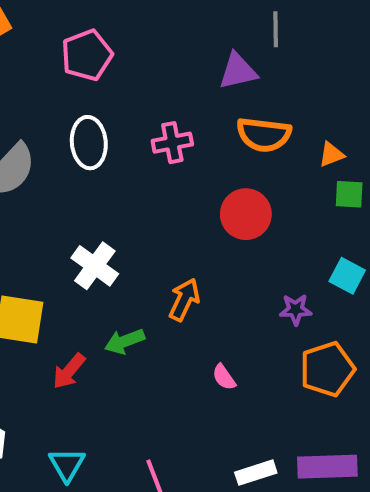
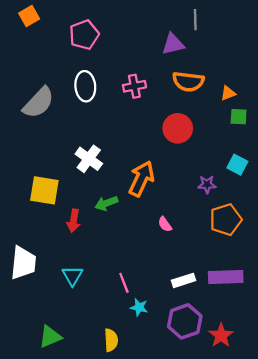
orange arrow: (184, 300) -> (141, 179), size x1.4
red arrow: (69, 371) -> (74, 221), turned -30

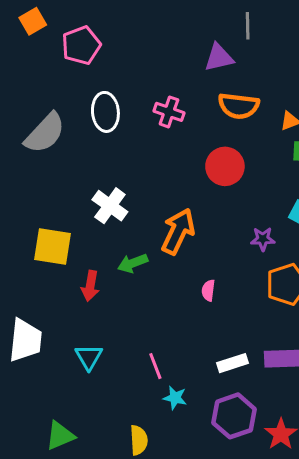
pink pentagon: (84, 35) -> (81, 45), moved
pink cross: (134, 86) -> (169, 112), turned 30
pink semicircle: (165, 224) -> (208, 290), turned 42

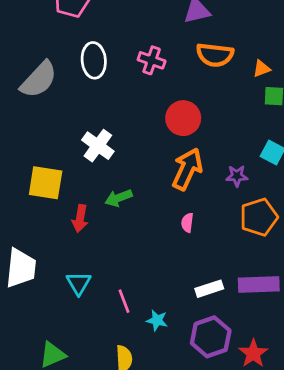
red circle: (225, 166) -> (183, 118), moved
orange arrow: (178, 231) -> (187, 169), moved
pink line: (155, 366) -> (124, 301), moved

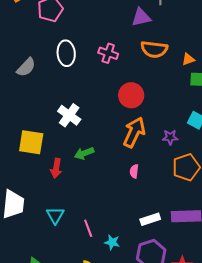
gray semicircle: (39, 80) -> (26, 67), size x0.7

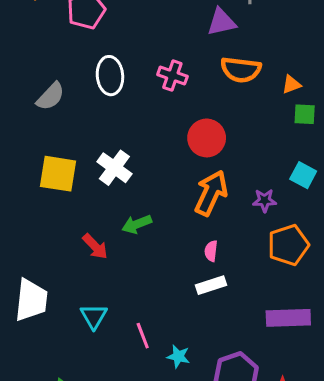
yellow square: (31, 142) -> (58, 174), moved
red arrow: (56, 168) -> (95, 246), turned -54
white rectangle: (150, 219) -> (211, 285), moved

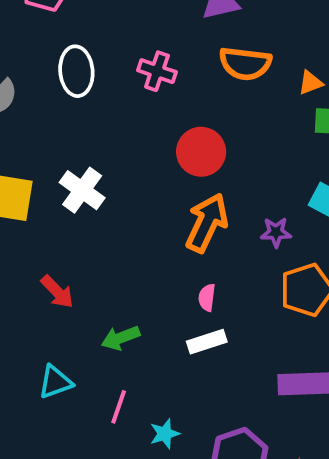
green arrow: (137, 224) -> (121, 338), moved
cyan triangle: (94, 316) -> (55, 382), turned 40
pink line: (143, 336) -> (119, 407), turned 40
cyan star: (178, 356) -> (165, 434), turned -30

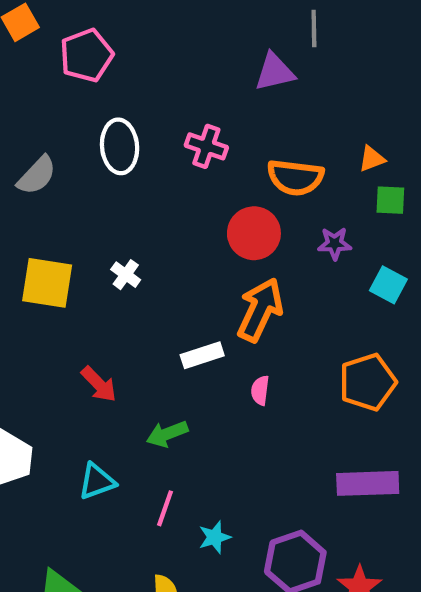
orange semicircle: (245, 63) -> (295, 177), moved
white cross: (82, 190) -> (126, 275), size x0.6
purple star: (276, 232) -> (335, 244), moved
white rectangle: (207, 342) -> (202, 355), moved

